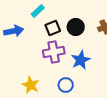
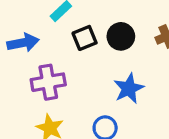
purple cross: (54, 52) -> (48, 82), moved

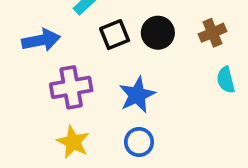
blue star: (129, 88) -> (137, 95), moved

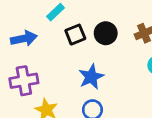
purple cross: (71, 87) -> (24, 81), moved

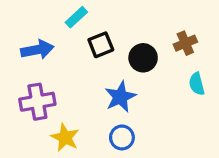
black circle: (106, 33) -> (143, 58), moved

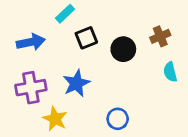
blue star: (120, 97) -> (76, 83), moved
blue circle: (122, 137) -> (118, 119), moved

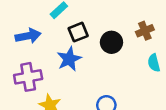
blue star: (76, 83) -> (69, 59), moved

